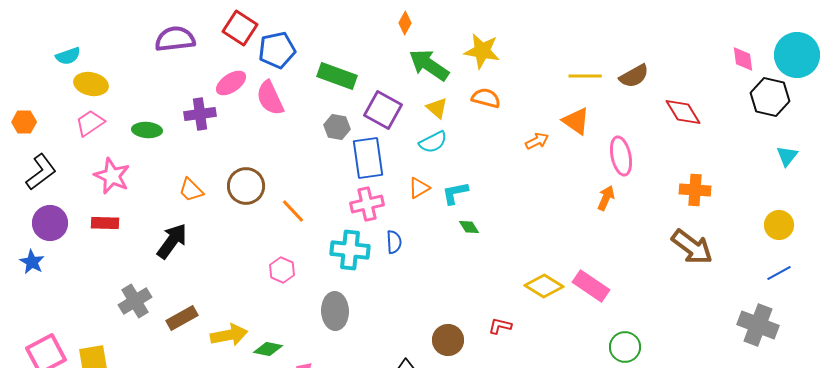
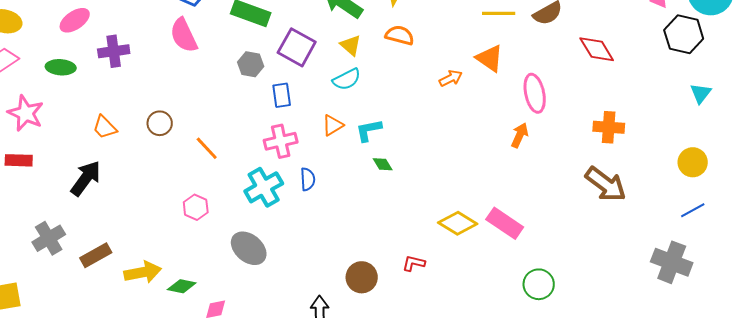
pink ellipse: (231, 83) -> (75, 20), moved
blue rectangle: (368, 158) -> (282, 95), size x0.6
brown circle: (246, 186) -> (160, 123), size x0.7
cyan cross: (350, 250) -> (264, 187), turned -36
gray ellipse: (335, 311) -> (249, 248), turned -48

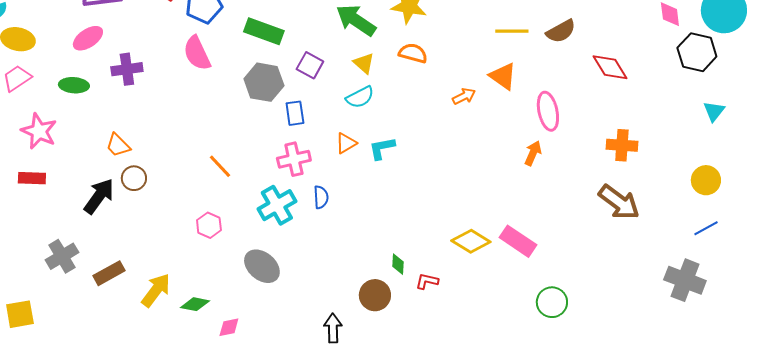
purple square: (297, 47) -> (310, 65), size x0.7
gray hexagon: (251, 64) -> (264, 82), size x1.5
brown circle: (160, 123) -> (134, 178), moved
green diamond: (383, 164) -> (398, 264), moved, turned 35
yellow arrow: (143, 272) -> (156, 290), turned -42

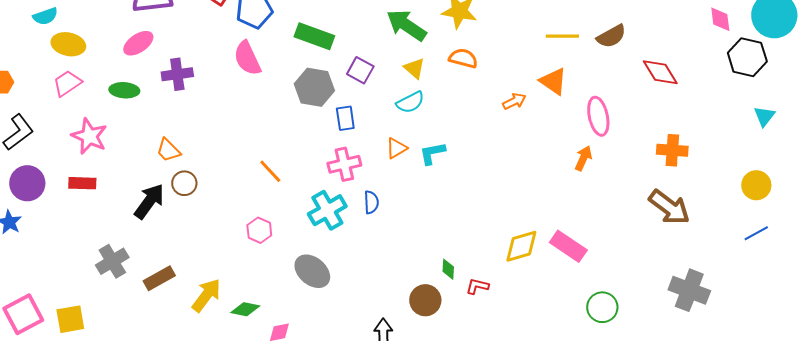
yellow diamond: (471, 241) -> (521, 246), turned -48
gray cross: (685, 280) -> (689, 290), moved

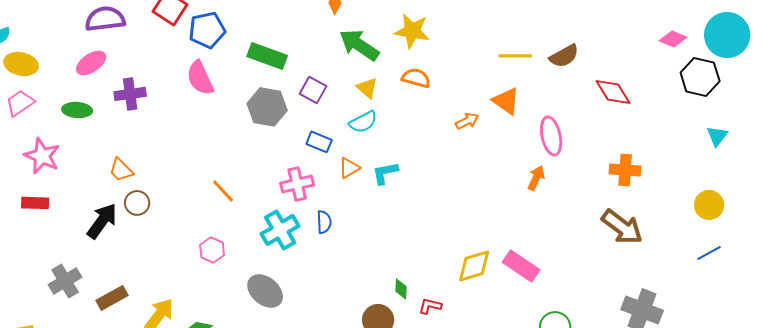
pink diamond: (720, 19) -> (673, 39), turned -60
blue rectangle: (345, 118) -> (319, 142), moved, turned -60

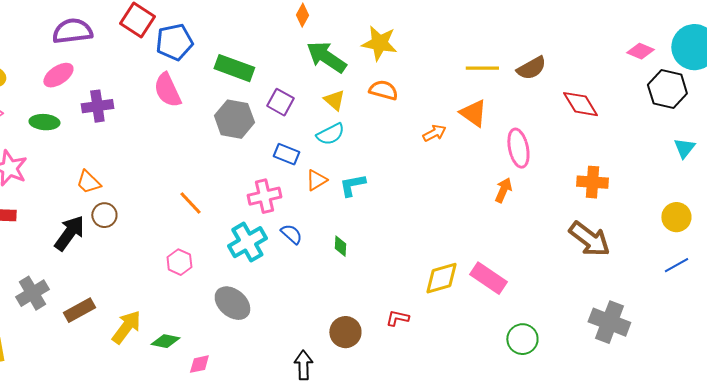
blue semicircle: (324, 222) -> (291, 234), turned -45
green diamond: (401, 289) -> (340, 246), moved

